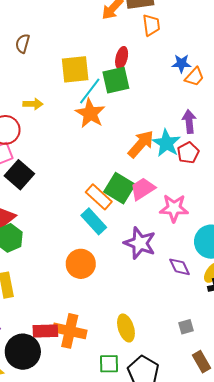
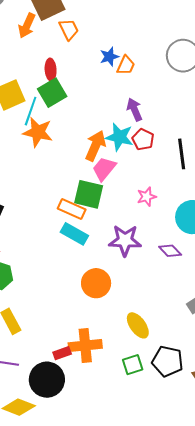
pink trapezoid: (143, 189) -> (104, 169), moved
pink star: (174, 208) -> (147, 197), size x0.7
orange circle: (81, 264) -> (96, 283), moved
red rectangle: (45, 331) -> (62, 353), size x0.7

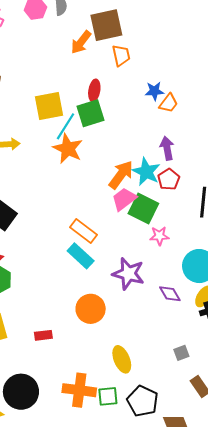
green square: (89, 194) -> (143, 209), moved
orange cross: (85, 345) -> (79, 390), moved
red rectangle: (62, 353) -> (43, 335), moved

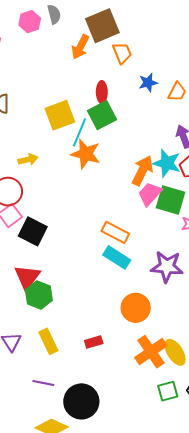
blue star: (154, 91) -> (148, 83), moved
orange cross: (79, 390) -> (151, 352), moved, turned -32

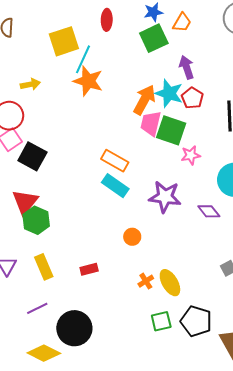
green square: (102, 115) -> (154, 38), moved
pink trapezoid: (150, 194) -> (151, 123), turned -32
orange circle: (136, 308) -> (132, 237), size x0.6
orange cross: (151, 352) -> (146, 281), size x0.5
purple line: (43, 383) -> (37, 308), turned -40

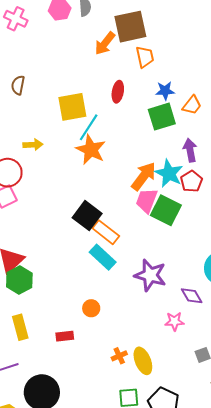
pink star: (191, 155) -> (174, 321), moved
black square: (32, 156) -> (87, 216), moved
orange circle: (132, 237) -> (91, 308), moved

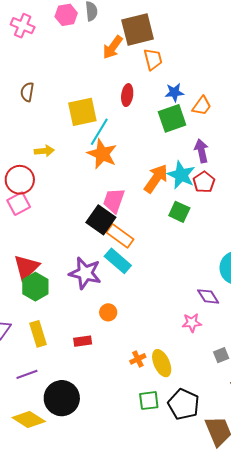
pink trapezoid: (147, 201) -> (114, 201), moved
green square: (166, 210) -> (179, 212), size x0.7
purple star: (150, 275) -> (85, 273), moved

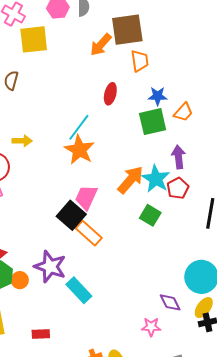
yellow square: (82, 112) -> (34, 39), moved
cyan rectangle: (118, 261) -> (79, 290), moved
orange circle: (108, 312) -> (20, 280), moved

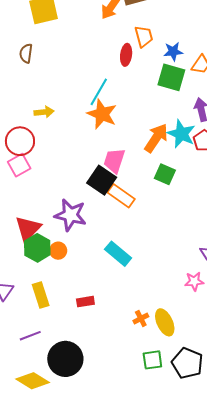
orange trapezoid: (140, 61) -> (144, 36), moved
green square: (153, 122) -> (171, 77), turned 36
green square: (150, 215) -> (165, 174), moved
purple star: (50, 267) -> (70, 215), moved

